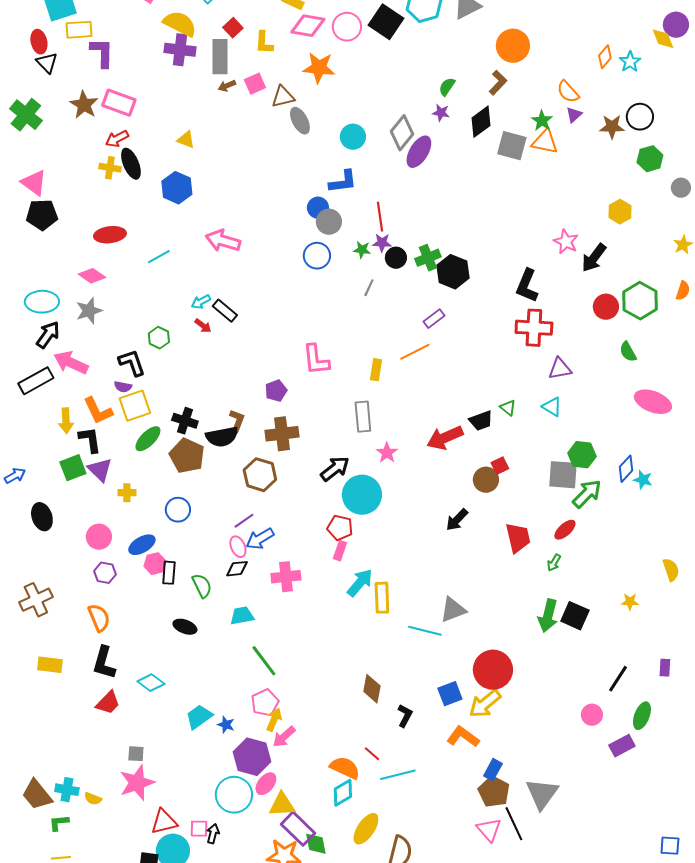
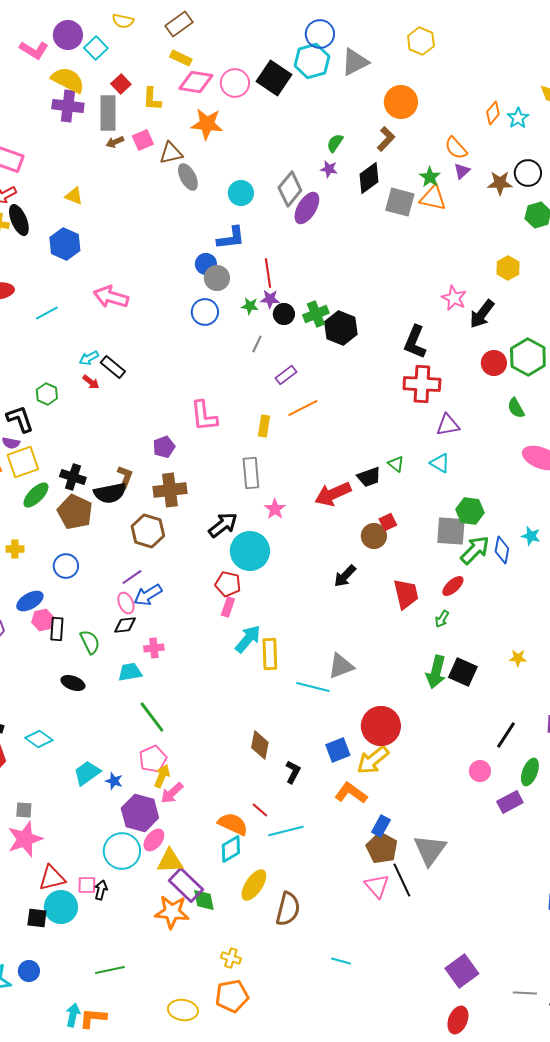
purple rectangle: (434, 319) -> (286, 375), moved
blue diamond: (626, 469) -> (502, 550), moved, turned -32
pink cross: (286, 577) -> (154, 648), moved, size x0.7

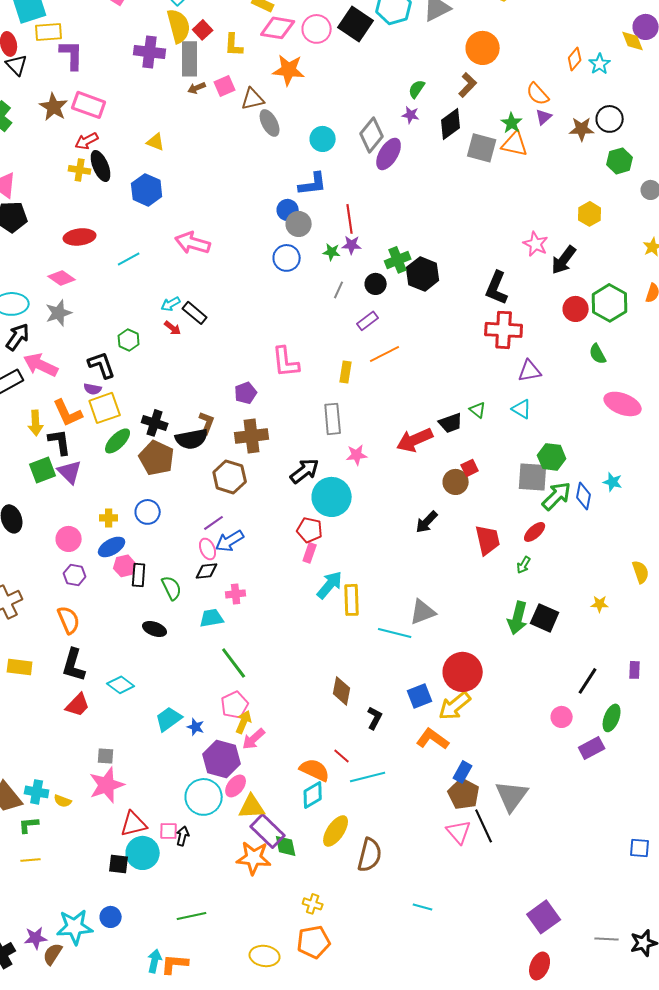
yellow semicircle: (68, 80) -> (179, 26), moved, turned 48
black circle: (284, 314) -> (376, 284), moved
pink star: (275, 509) -> (357, 455), turned 30
yellow cross: (15, 549) -> (109, 518), moved

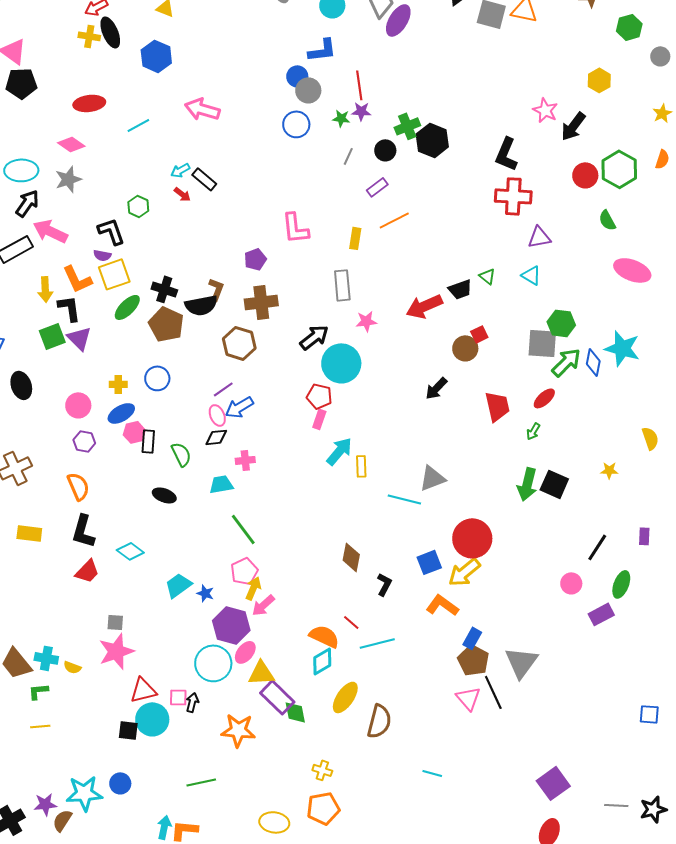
cyan star: (613, 482) -> (622, 348), size x1.8
yellow rectangle: (352, 600) -> (361, 466), size x0.7
orange star: (254, 858) -> (238, 730), moved

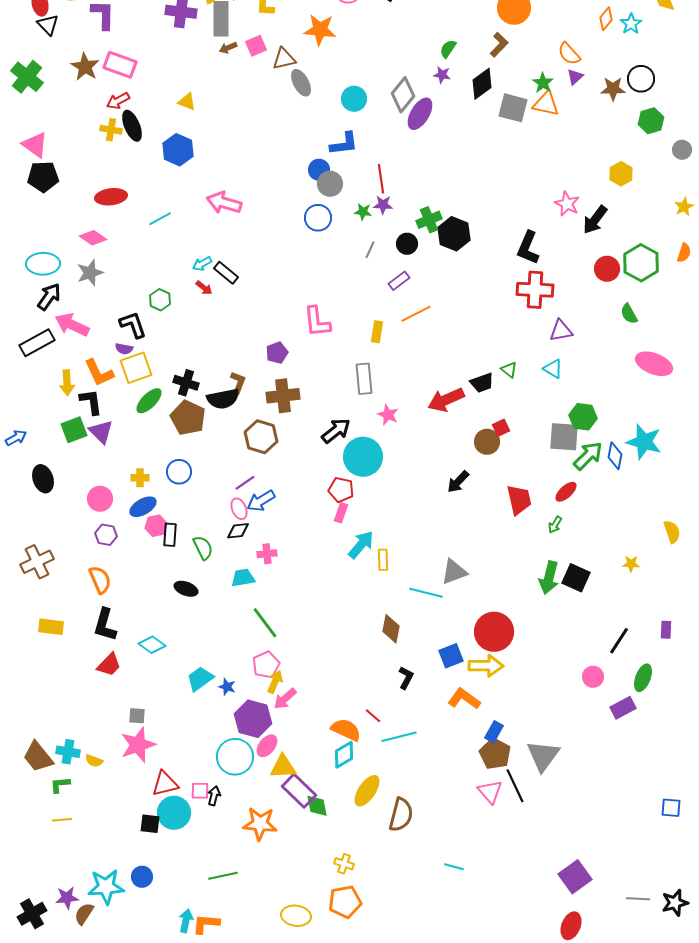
pink star: (366, 321) -> (388, 415), turned 30
brown diamond: (351, 557) -> (391, 629), moved
yellow arrow: (464, 572) -> (486, 666), turned -140

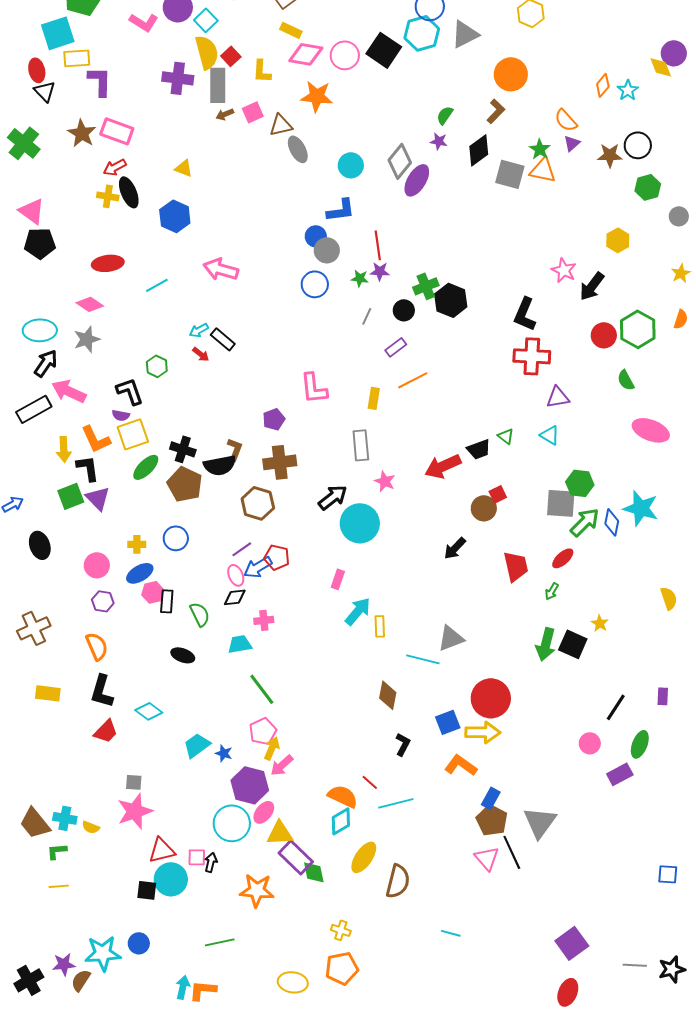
red pentagon: (341, 490) -> (277, 557), moved
yellow star: (631, 564) -> (600, 623), moved, turned 30

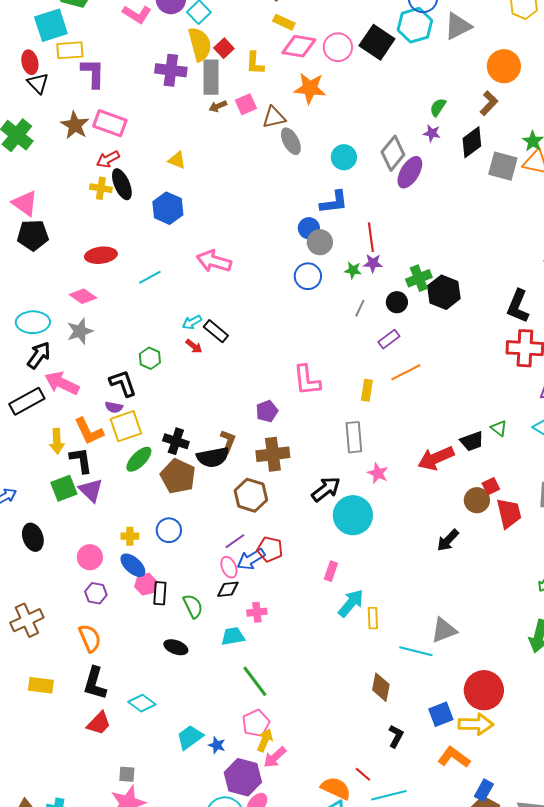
red trapezoid: (516, 566) -> (509, 513), moved
blue ellipse: (140, 573) -> (133, 565), turned 72

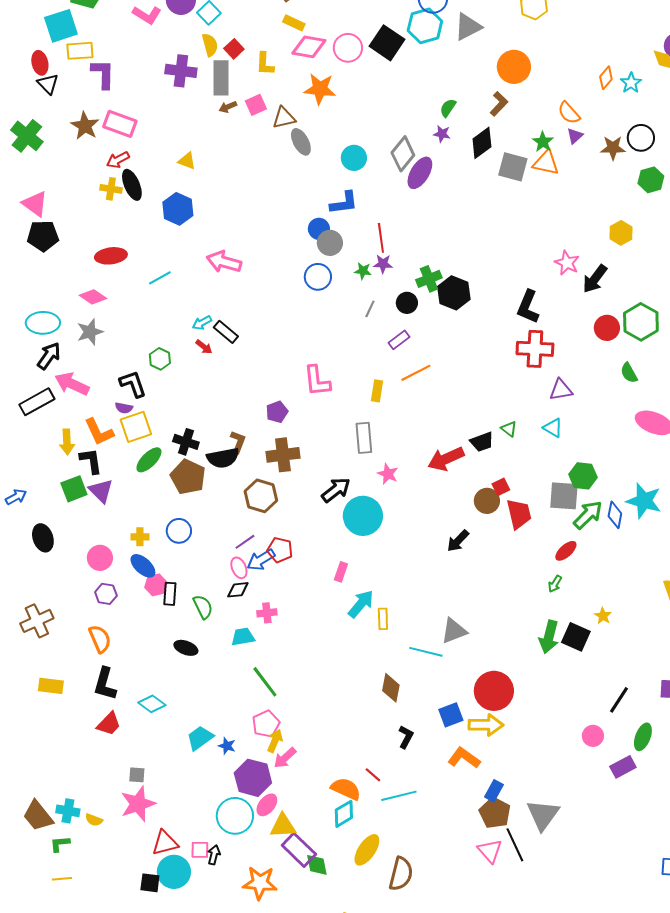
yellow semicircle: (200, 44) -> (210, 45), size x0.7

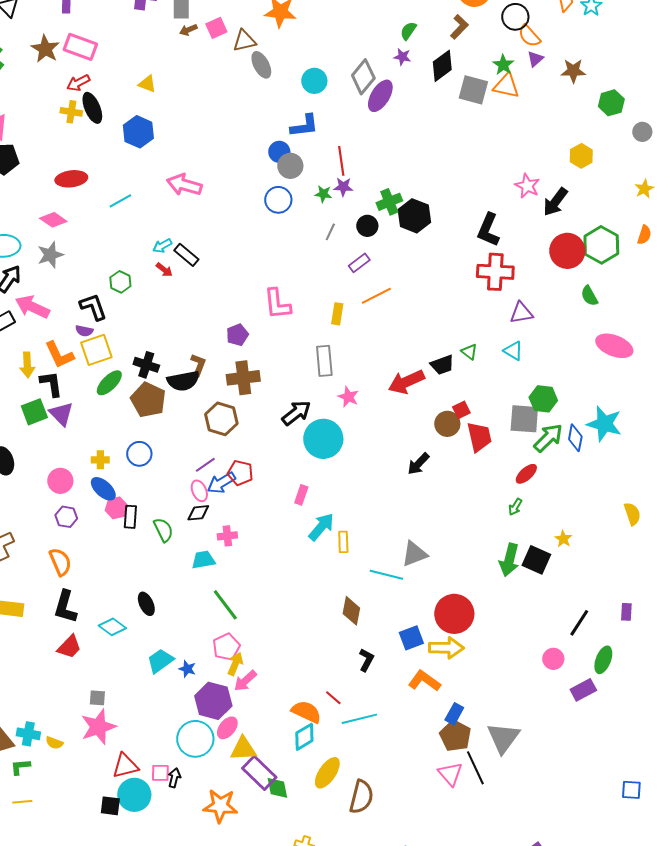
black circle: (641, 138) -> (515, 17), moved
red circle: (607, 328) -> (567, 251), size x1.4
black ellipse: (186, 648) -> (146, 604), moved, turned 45

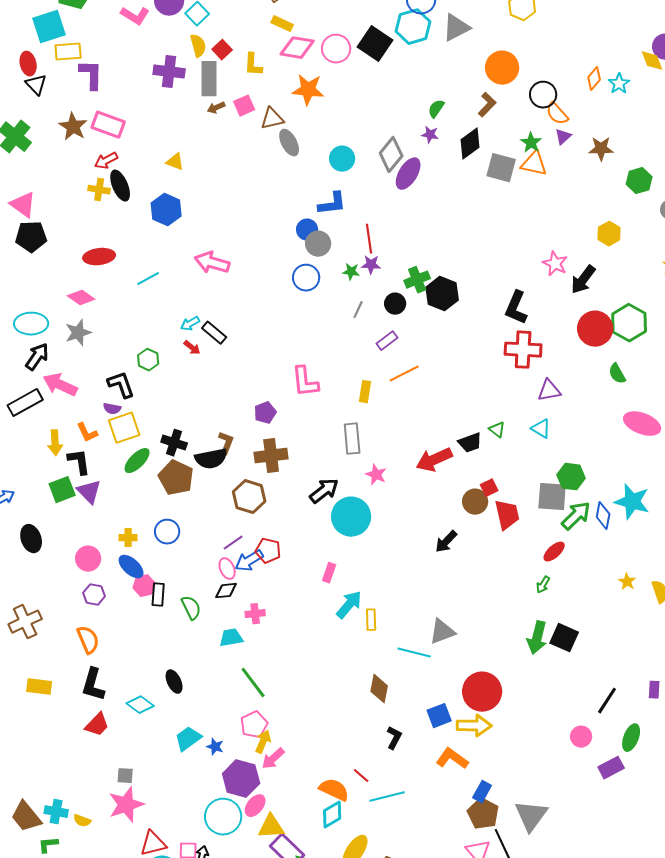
orange L-shape: (59, 355) -> (87, 433), size x0.7
yellow star: (563, 539) -> (627, 582), moved

